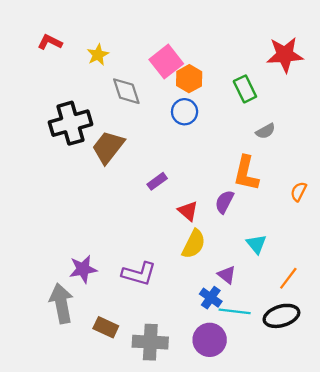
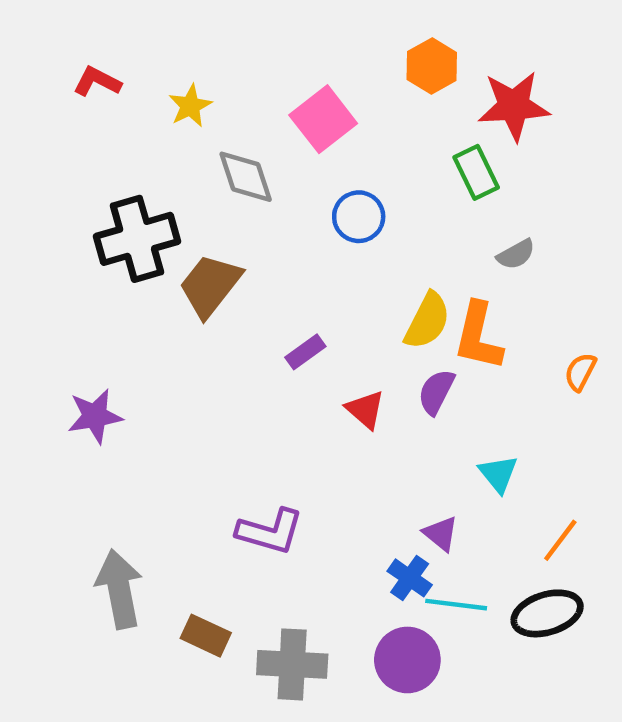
red star: (285, 55) -> (514, 106), moved
orange hexagon: (189, 79) -> (432, 66), moved
yellow semicircle: (194, 244) -> (427, 321), moved
purple star: (83, 269) -> (95, 416), moved

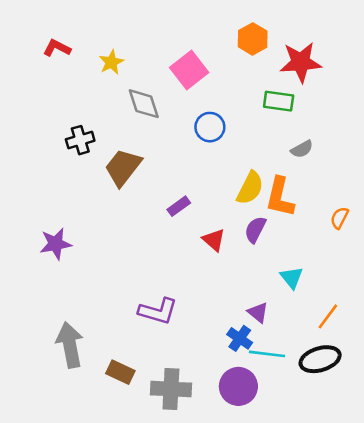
green rectangle: (476, 172) -> (279, 101), turned -56
black cross: (137, 239) -> (80, 140), size x0.6

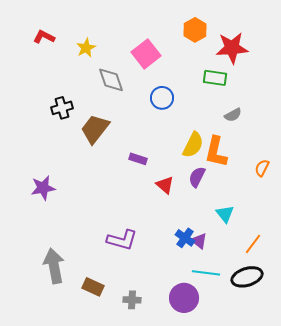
purple rectangle: (179, 206) -> (138, 159), turned 54
blue cross: (240, 338) -> (185, 238), moved
gray cross: (171, 389) -> (132, 300), size x0.6

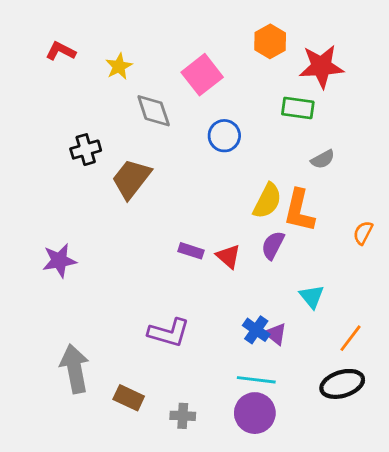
purple rectangle: (138, 159) -> (191, 251), moved
cyan line: (206, 273) -> (256, 380), moved

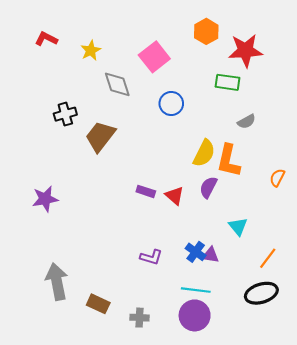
purple L-shape: (169, 333) -> (151, 257), moved, size x0.7
purple triangle: (276, 334) -> (210, 255), turned -30

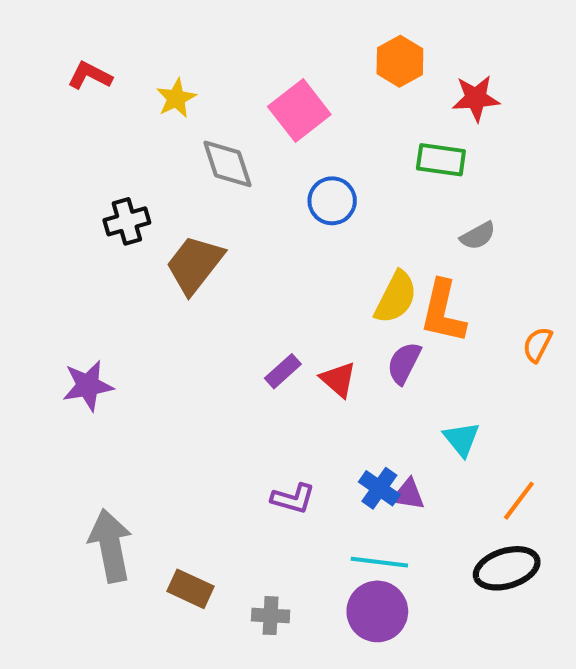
red star: (245, 51) -> (476, 98), size x0.7
purple rectangle: (146, 191) -> (283, 371), turned -60

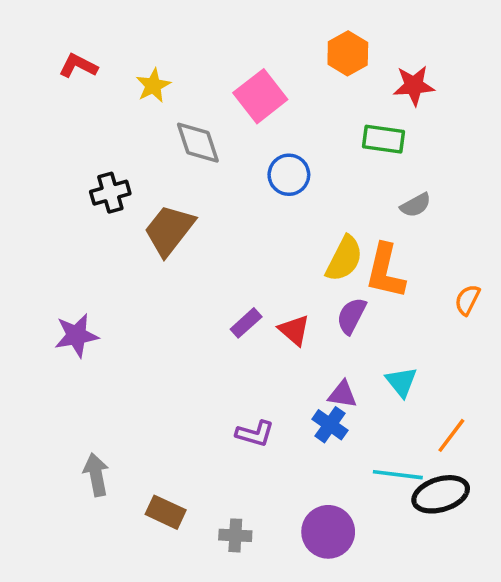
purple triangle: (408, 494) -> (342, 394), moved
gray arrow: (110, 546) -> (96, 475), size x0.7
cyan line: (379, 562) -> (398, 475), moved

